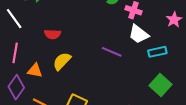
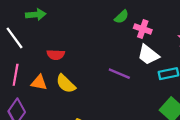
yellow semicircle: (62, 61) -> (66, 84), turned -90
orange triangle: (35, 71) -> (39, 83), moved

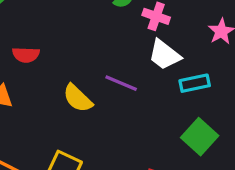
yellow semicircle: (66, 84) -> (78, 98), moved

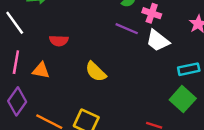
purple line: (121, 83) -> (127, 29), moved
cyan rectangle: (195, 83) -> (189, 69), moved

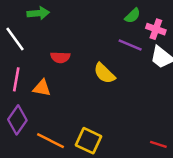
yellow semicircle: (96, 72) -> (104, 73), moved

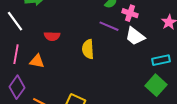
yellow semicircle: (104, 73) -> (88, 49), turned 42

